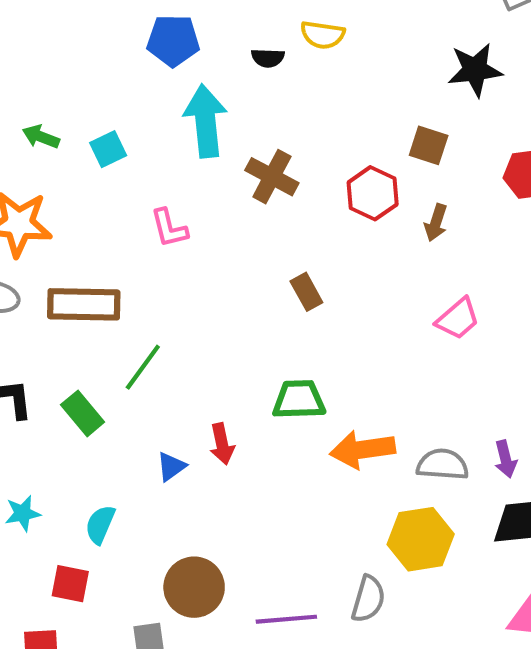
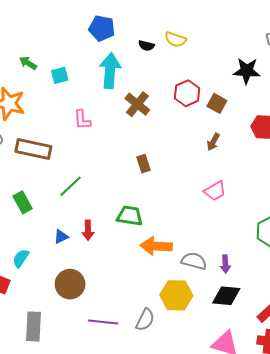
red hexagon: (373, 193) -> (187, 93), moved
green line: (143, 367) -> (71, 186), moved
brown circle: (194, 587) -> (70, 284), moved

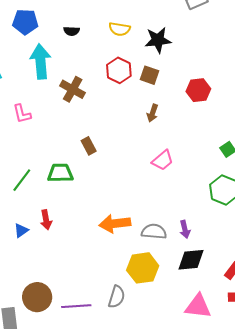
yellow semicircle: (175, 39) -> (120, 29), moved
black star: (247, 71) -> (158, 40), moved
green trapezoid: (130, 216) -> (60, 173), moved
brown circle: (70, 284) -> (37, 297), moved

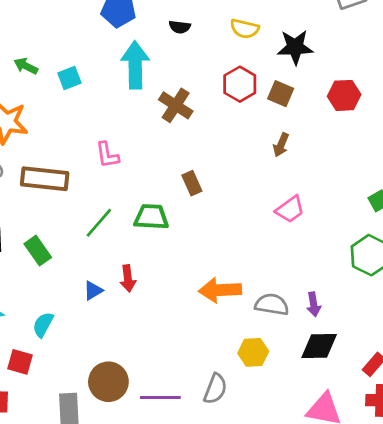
red hexagon: (198, 90) -> (344, 95), moved
pink L-shape: (22, 114) -> (107, 155), moved
yellow hexagon: (143, 268) -> (253, 352), size x0.7

